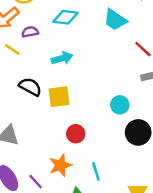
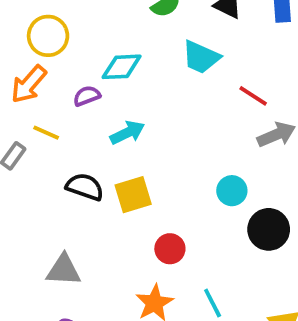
purple semicircle: (30, 32) -> (87, 96), moved

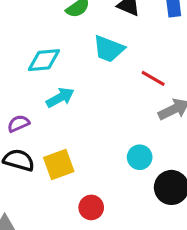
purple semicircle: (87, 96) -> (18, 124), moved
cyan arrow: (127, 133) -> (60, 98), moved

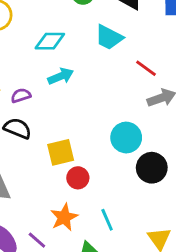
cyan circle: (140, 157) -> (126, 138), size x1.4
yellow square: (59, 164) -> (61, 152), moved

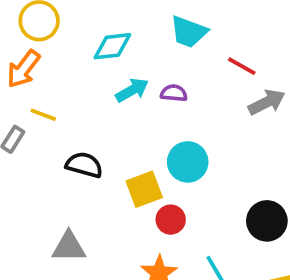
purple semicircle: (21, 96) -> (174, 93), moved, turned 30
cyan circle: (126, 138) -> (188, 162), moved
black circle: (152, 168) -> (267, 221), moved

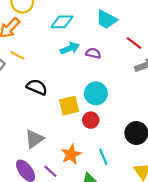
red circle: (171, 220) -> (91, 120), moved
gray triangle: (69, 247) -> (34, 139), moved, turned -42

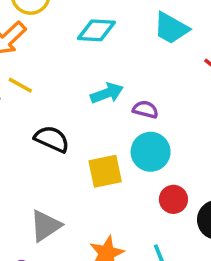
cyan arrow: (70, 48) -> (107, 93), moved
purple semicircle: (93, 53) -> (145, 109), moved
red circle: (91, 120) -> (173, 199), moved

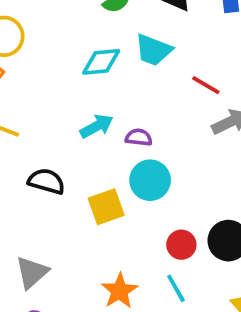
cyan diamond: (96, 30) -> (101, 62), moved
red circle: (173, 199) -> (181, 245), moved
gray triangle: (46, 226) -> (32, 272), moved

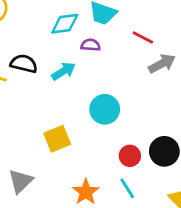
purple semicircle: (139, 137) -> (90, 45), moved
black semicircle: (46, 181) -> (24, 64), moved
yellow square: (106, 207) -> (57, 139), moved

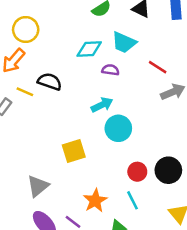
cyan arrow: (64, 71) -> (102, 105), moved

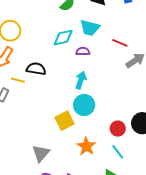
cyan arrow: (102, 105) -> (81, 80), turned -36
cyan circle: (118, 128) -> (84, 105), moved
orange star: (95, 201) -> (86, 146), moved

